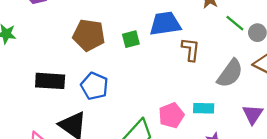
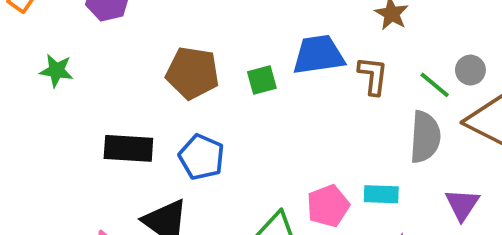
green line: (235, 23) -> (435, 85), moved
brown L-shape: (191, 49) -> (373, 76), moved
gray semicircle: (230, 73) -> (425, 137), turned -32

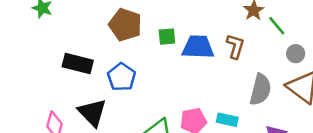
blue trapezoid: (318, 55) -> (198, 47), moved
green line: (435, 85) -> (277, 26), moved

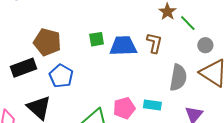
brown pentagon: (125, 25) -> (47, 42), moved
black rectangle: (78, 64) -> (24, 68), turned -30

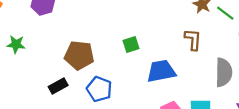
blue trapezoid: (123, 46) -> (161, 71), moved
black rectangle: (24, 68) -> (58, 86), size x0.7

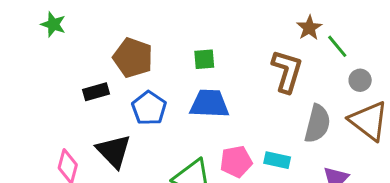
brown L-shape: (193, 39) -> (287, 71), size x1.4
blue trapezoid: (161, 71) -> (209, 104), moved

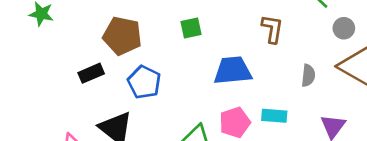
brown L-shape: (287, 71) -> (272, 29), size x0.7
blue trapezoid: (209, 104) -> (233, 71), moved
gray semicircle: (317, 124) -> (308, 76), size x0.6

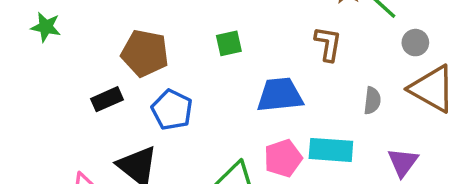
cyan rectangle: (274, 116) -> (331, 150), size x1.4

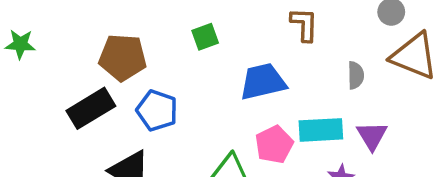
black rectangle: (107, 99) -> (91, 108), size x1.5
purple triangle: (403, 162) -> (372, 136), moved

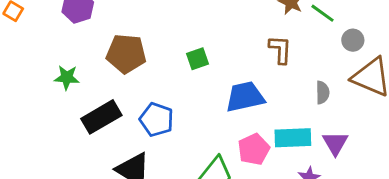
green star: (20, 44) -> (67, 77), moved
brown pentagon: (123, 57) -> (126, 54), moved

